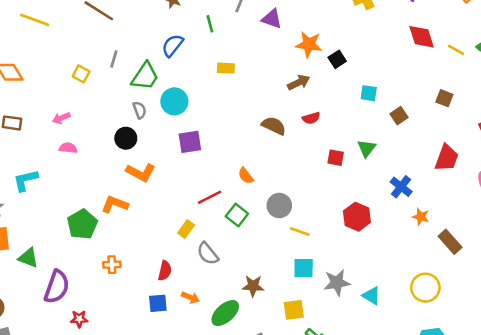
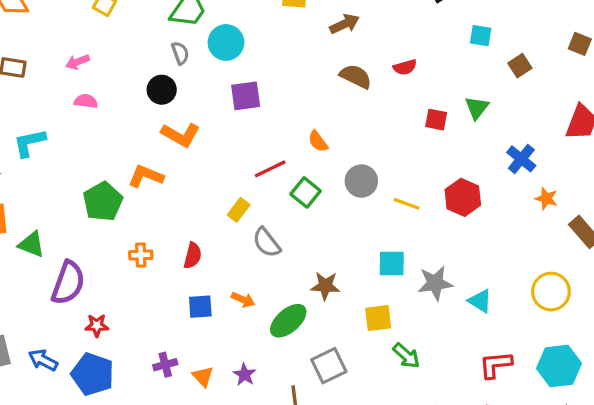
brown arrow: (299, 82) -> (345, 24), moved
yellow line: (300, 231) -> (407, 204), moved
red semicircle: (165, 271) -> (193, 256), moved

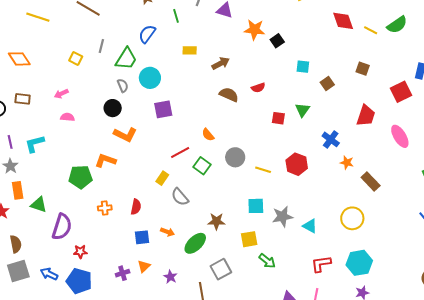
green pentagon: (103, 202) -> (80, 177), turned 30
orange triangle: (203, 376) -> (144, 266), moved, turned 32

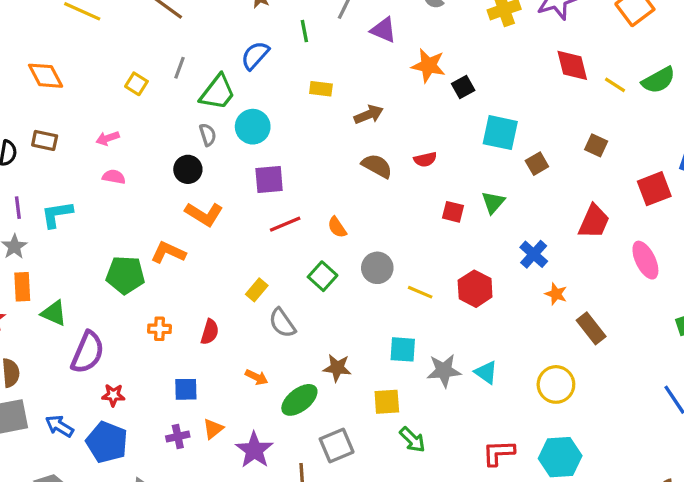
cyan square: (303, 67) -> (500, 133), size x1.6
red line: (180, 153) -> (285, 224), moved
cyan triangle: (310, 226) -> (486, 372), moved
blue square: (142, 237) -> (186, 389), moved
purple star: (170, 277) -> (254, 450), size x1.6

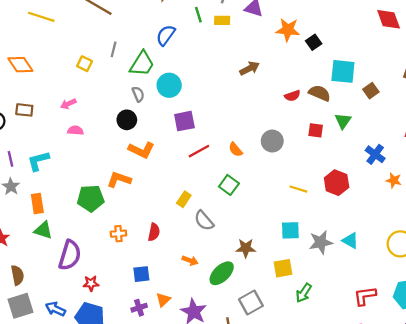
yellow rectangle: (321, 89) -> (222, 20), moved
brown semicircle: (377, 166) -> (320, 93), moved
gray circle: (377, 268) -> (272, 141), moved
orange rectangle: (22, 287) -> (37, 203), moved
green arrow: (412, 440) -> (304, 293), turned 84

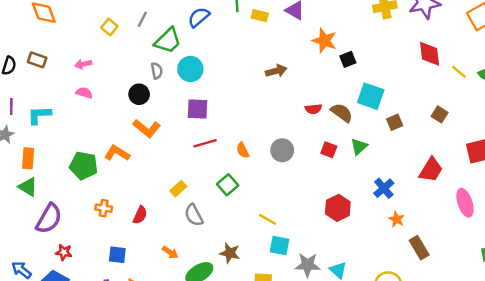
yellow line: (298, 189) -> (267, 219), moved

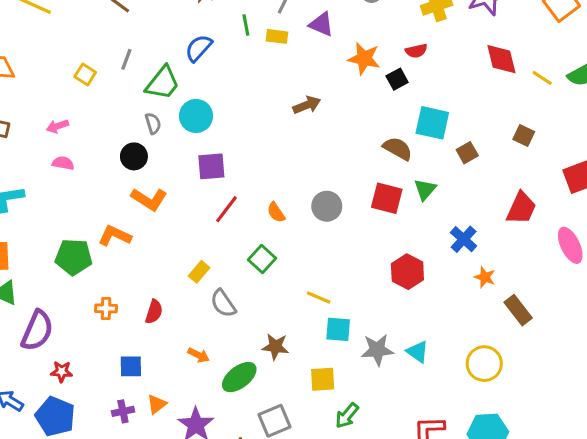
red semicircle: (313, 109) -> (416, 51), moved
red line: (205, 143) -> (227, 209), turned -30
red square: (329, 150) -> (387, 198), size x1.5

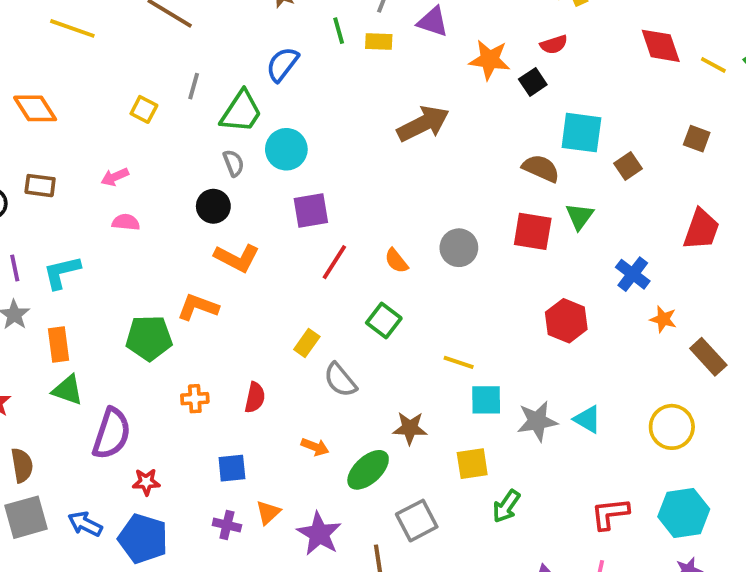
brown arrow: (307, 105) -> (423, 124), size x1.5
purple cross: (123, 411) -> (227, 525), turned 30

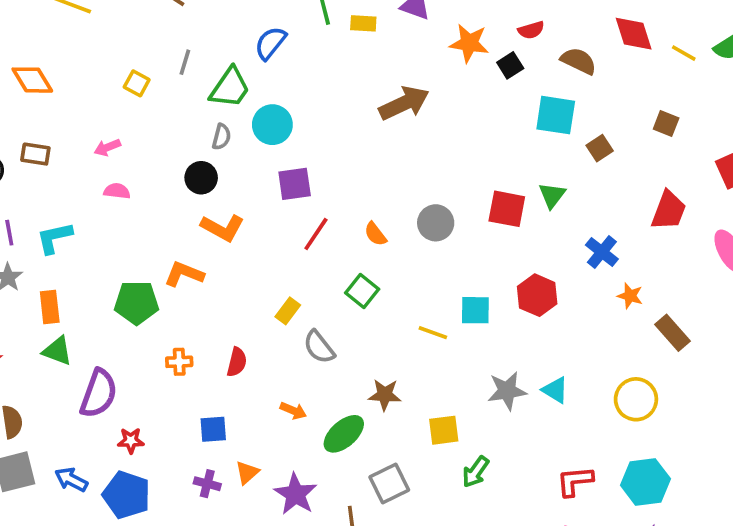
gray semicircle: (234, 163) -> (221, 137), turned 35
brown semicircle: (541, 168) -> (579, 61), moved
cyan square: (486, 400) -> (475, 310), moved

